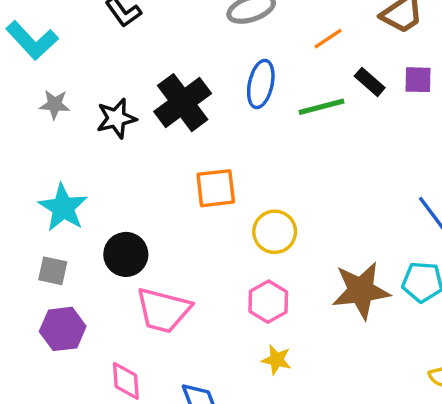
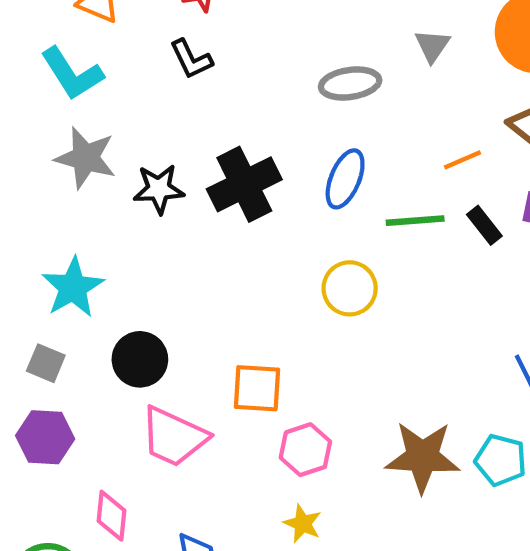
orange line: (328, 39) -> (462, 160), moved
black rectangle: (370, 82) -> (484, 225), moved
gray star: (55, 104) -> (86, 158), size x1.6
orange square: (216, 188) -> (257, 388), moved
yellow circle: (275, 232) -> (350, 288), moved

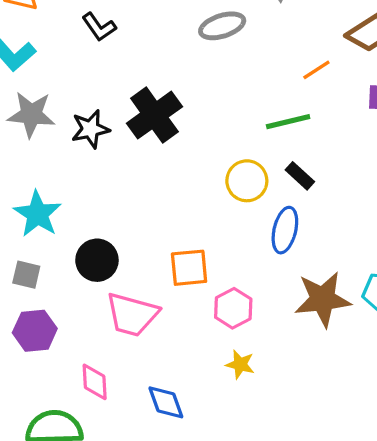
blue ellipse: (345, 179) -> (285, 230), moved
black rectangle: (484, 225) -> (300, 176), moved

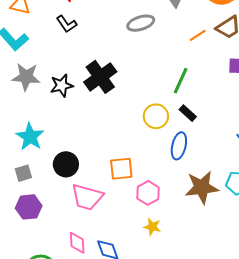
orange line: (316, 70) -> (198, 35), moved
green line: (288, 122) -> (181, 81), turned -52
gray square: (26, 275) -> (23, 173), turned -30
pink diamond: (95, 382) -> (77, 243), moved

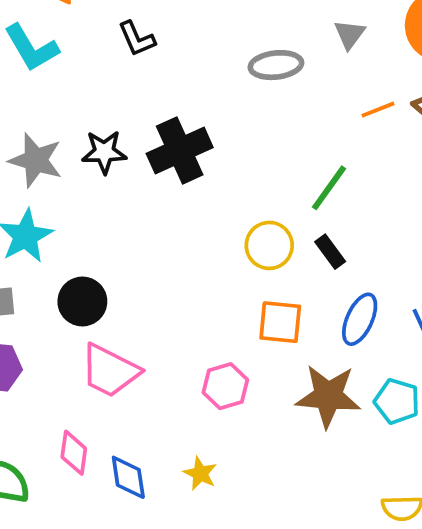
gray star: (26, 77) -> (36, 160), moved
blue ellipse: (179, 146) -> (360, 319), moved
orange square: (121, 169) -> (280, 322), moved
yellow star: (152, 227) -> (200, 473), moved

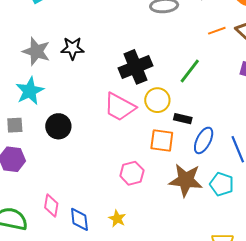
black cross: (180, 151) -> (135, 67), moved
black rectangle: (330, 252) -> (183, 119), moved, turned -42
pink trapezoid: (110, 371) -> (120, 107), moved

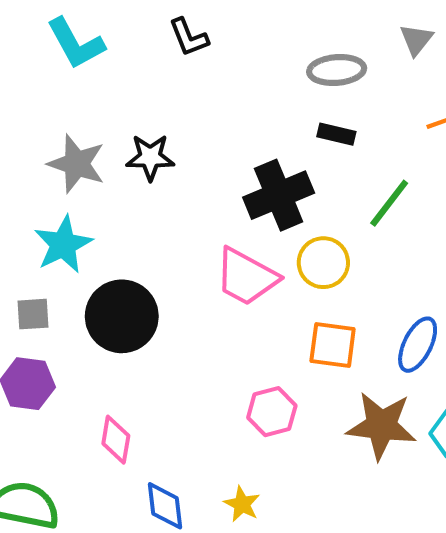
black rectangle: (183, 119) -> (336, 134), moved
black circle: (58, 126) -> (122, 316), size x1.4
pink diamond: (51, 205) -> (116, 440), moved

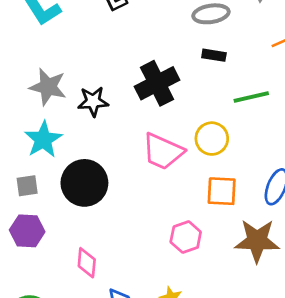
black star: (150, 157) -> (93, 101), moved
black cross: (279, 195) -> (157, 83), moved
green line: (389, 203) -> (251, 97), turned 44

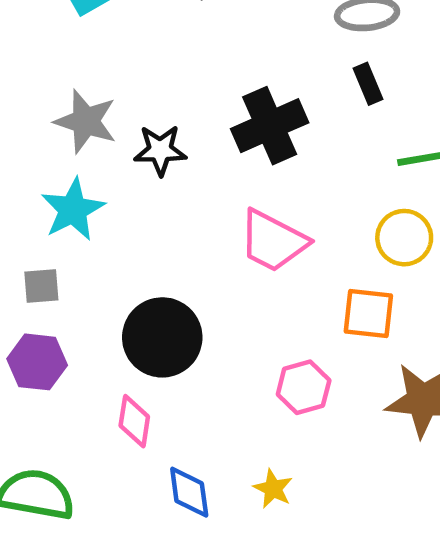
black rectangle: (214, 55) -> (368, 84), turned 55
yellow circle: (212, 139) -> (404, 238), moved
black circle: (84, 183) -> (162, 337), moved

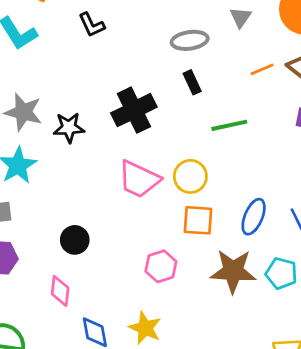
yellow circle: (404, 238) -> (190, 176), moved
black circle: (162, 337) -> (75, 240), size x0.6
yellow star: (273, 489) -> (145, 328), size x1.4

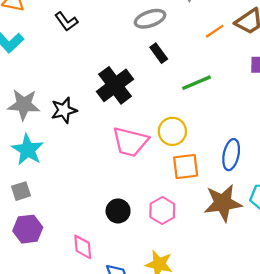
black circle: (75, 240) -> (118, 211), moved

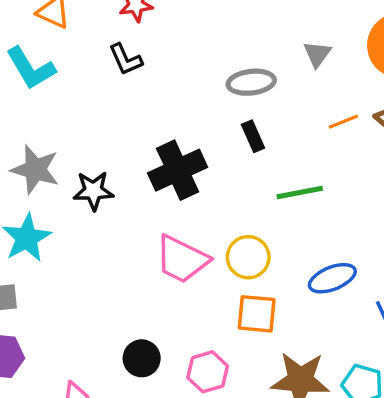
blue ellipse: (231, 155) -> (332, 278), moved, turned 44

